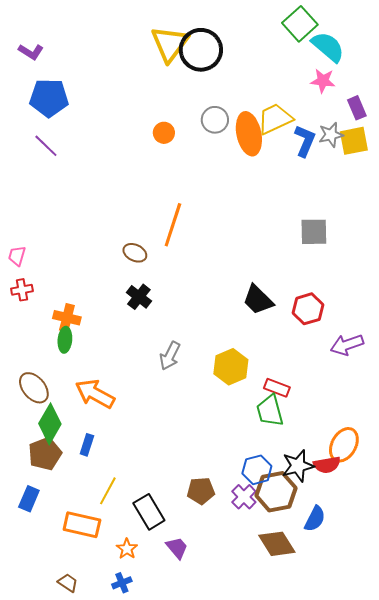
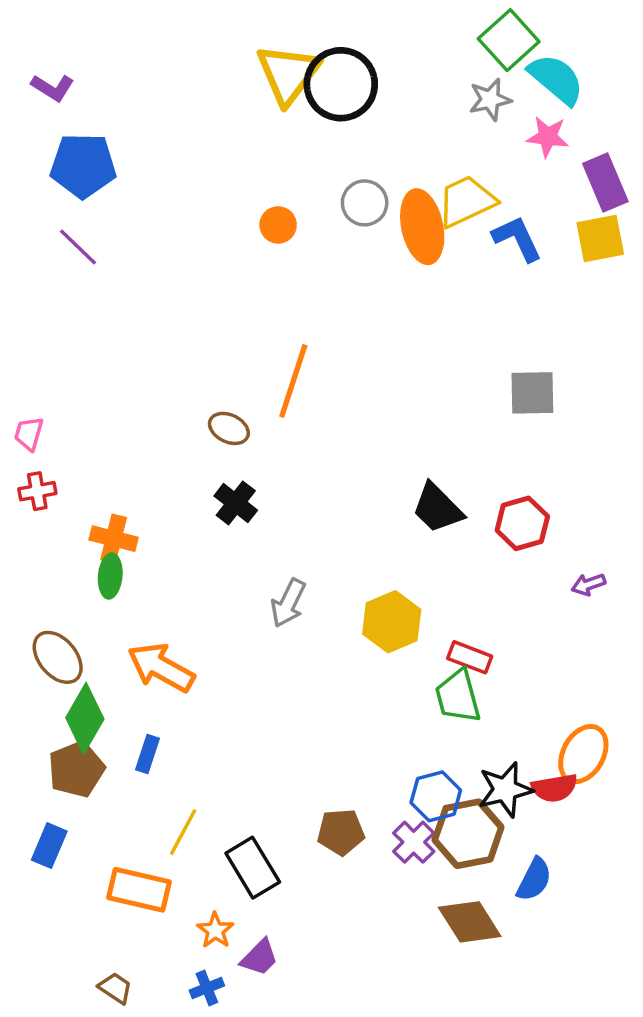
purple rectangle: (357, 108) -> (605, 183), size x1.4
gray star: (331, 135) -> (490, 99), moved
blue L-shape: (305, 141) -> (517, 239), turned -48
purple arrow: (347, 345) -> (588, 584), size x0.6
purple trapezoid: (177, 548) -> (259, 957), moved, turned 85

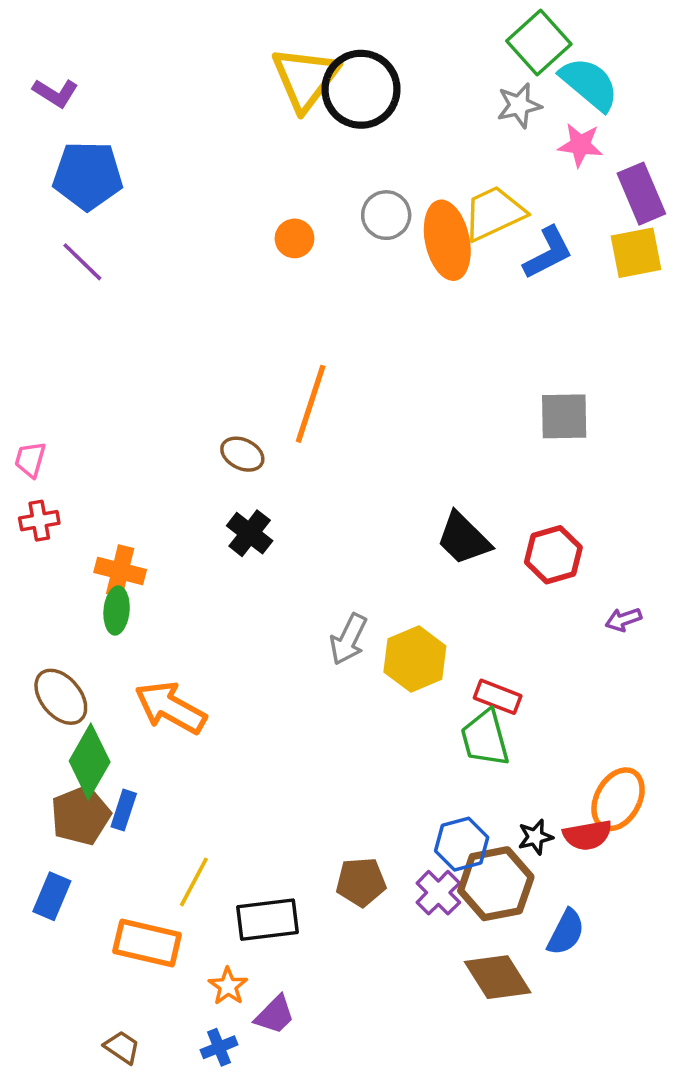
blue L-shape: (517, 239) -> (548, 253), turned 88
gray arrow: (288, 603) -> (348, 639), moved
blue rectangle: (148, 754) -> (124, 810), moved
black star: (505, 790) -> (535, 837), size x0.6
black rectangle: (253, 868) -> (268, 920), turned -66

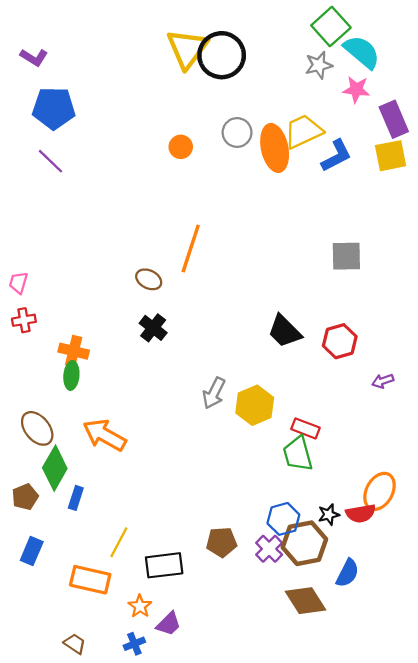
brown pentagon: (81, 815) -> (25, 497), moved, size x0.7

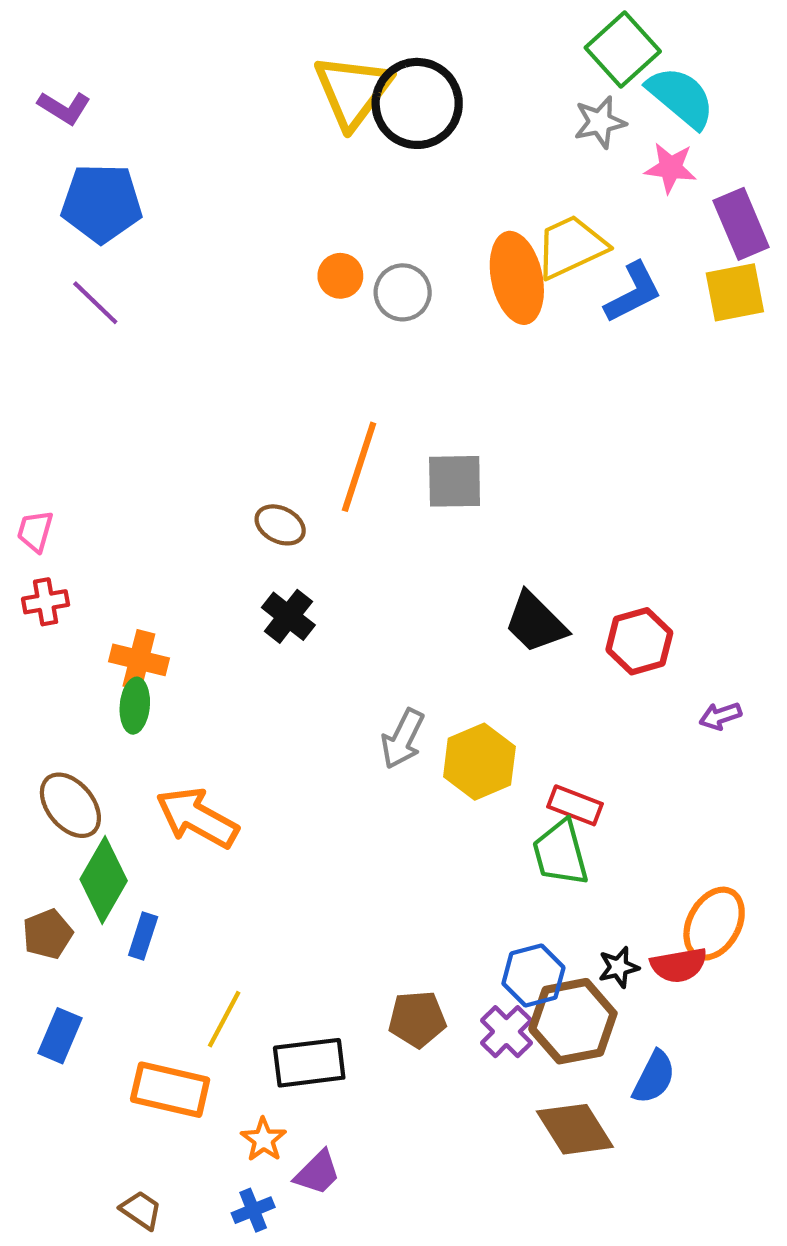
gray circle: (237, 133) -> (403, 292), moved
gray square: (346, 256) -> (455, 481), moved

